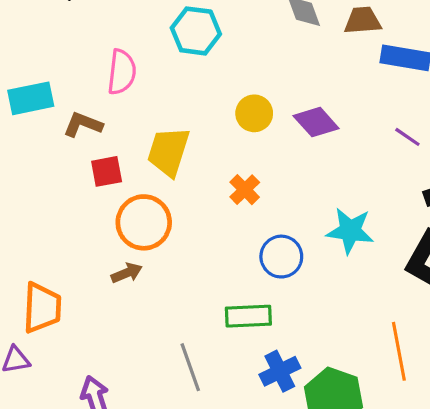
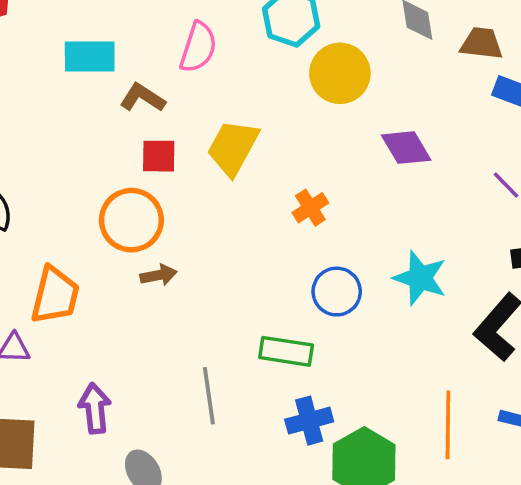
yellow circle: (254, 113) -> (340, 73), moved, size x1.4
orange circle: (144, 222) -> (131, 220), moved

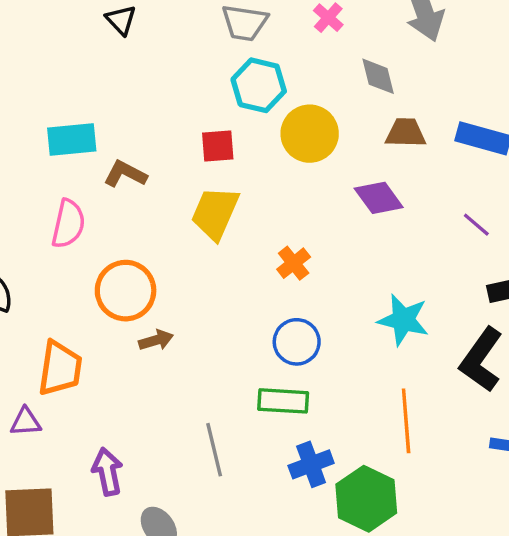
brown trapezoid: (482, 43) -> (406, 133), moved
pink semicircle: (198, 47) -> (68, 224), moved
red square: (159, 156) -> (218, 146), moved
blue circle: (337, 292) -> (297, 342), moved
orange line: (448, 425) -> (406, 421), moved

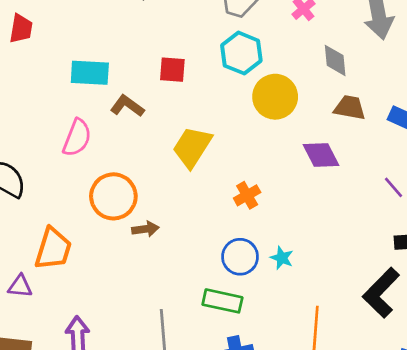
red square: (218, 146) -> (172, 70), moved
cyan star: (403, 320) -> (282, 258), moved, size x0.6
brown arrow: (156, 340) -> (145, 229), moved

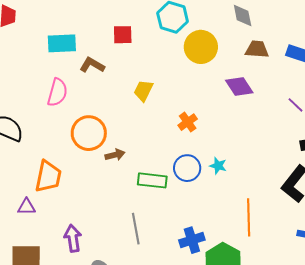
yellow trapezoid: (192, 147) -> (143, 91), size x0.7
green rectangle: (222, 301) -> (152, 180), moved

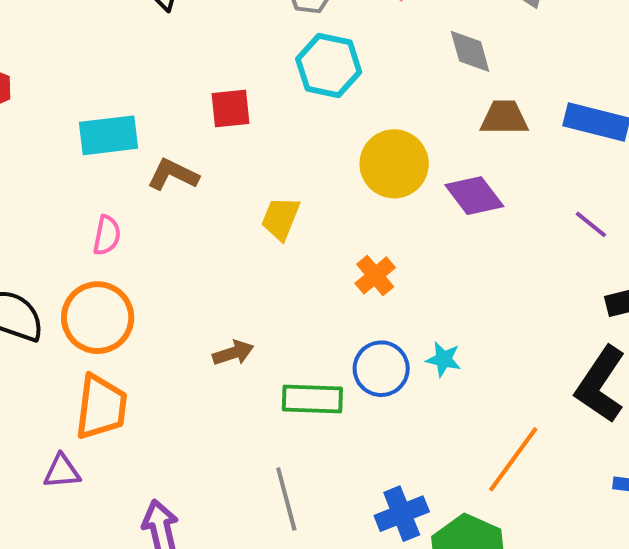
yellow circle: (201, 47) -> (394, 164), moved
pink semicircle: (57, 92) -> (107, 235), size x0.7
orange circle: (89, 133) -> (98, 318), moved
orange line: (249, 217) -> (513, 459), turned 42

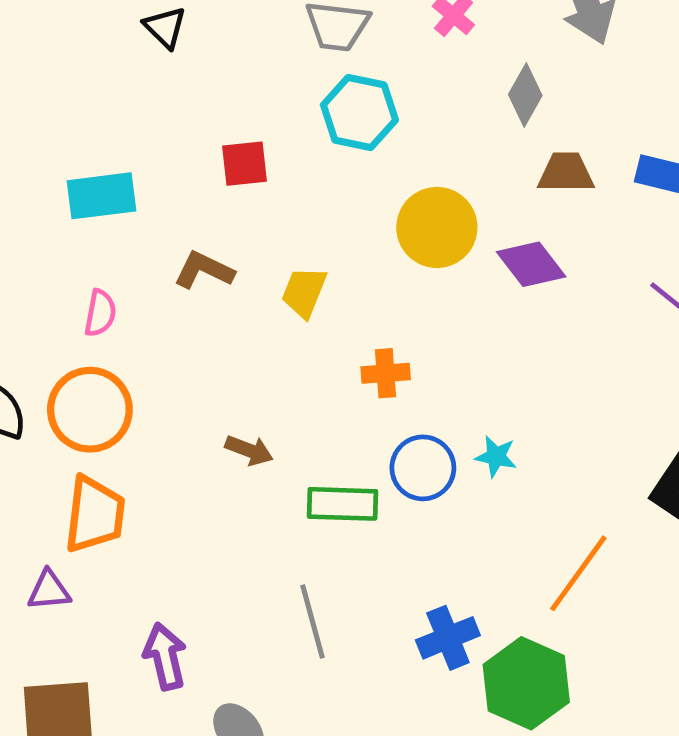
gray diamond: (470, 51) -> (525, 95), turned 45
brown L-shape: (173, 175) -> (204, 270), moved
orange cross: (375, 275) -> (386, 373), moved, turned 36
brown arrow: (233, 353) -> (249, 450), turned 39

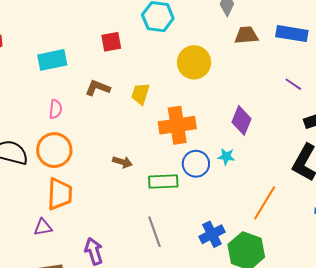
purple diamond: (531, 264) -> (241, 120), moved, turned 64
orange cross: (386, 373) -> (177, 125), size x1.8

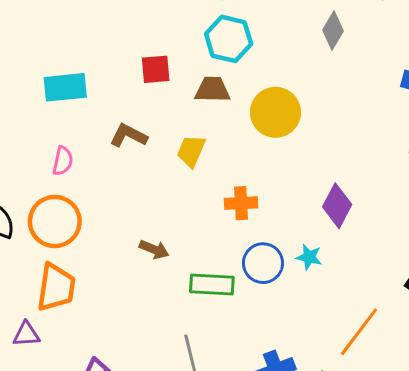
brown trapezoid: (246, 35) -> (212, 90), moved
orange cross: (177, 125) -> (241, 203), size x0.6

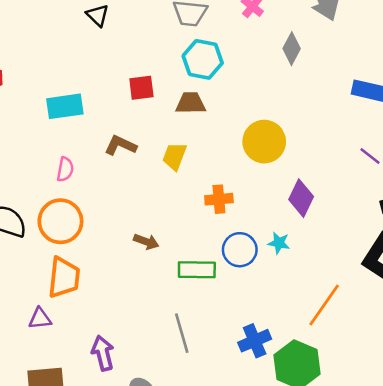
yellow circle: (275, 112) -> (264, 142), moved

